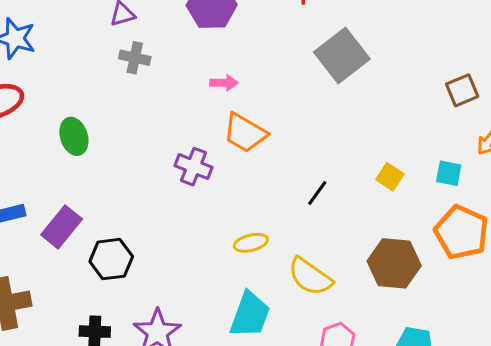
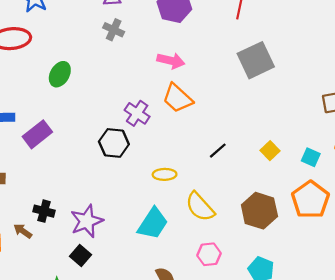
pink arrow: (224, 83) -> (171, 61), size x1.4
green ellipse: (74, 136) -> (60, 74), turned 35
black hexagon: (111, 259) -> (114, 143), moved

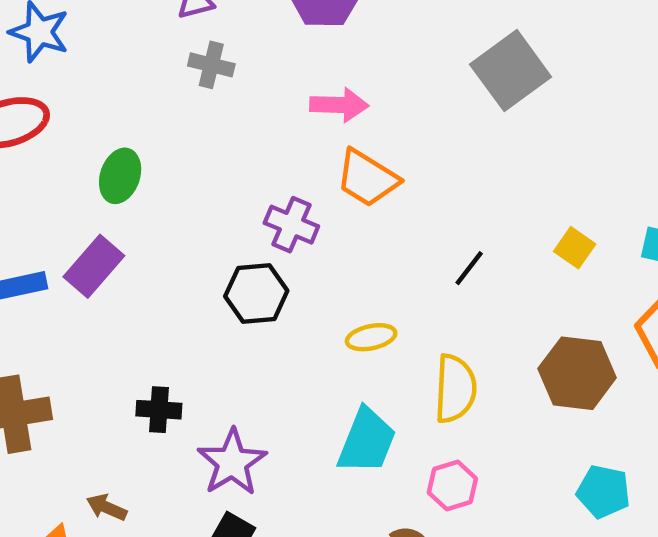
purple rectangle: (37, 134) -> (94, 266), moved
yellow semicircle: (200, 207) -> (455, 389), turned -124
black cross: (44, 211) -> (159, 410), moved
pink hexagon: (209, 254) -> (452, 486), moved

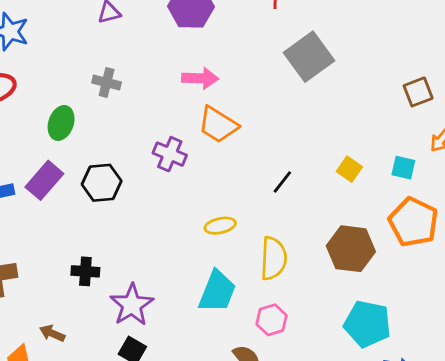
gray cross: (211, 65) -> (107, 82), moved
black hexagon: (256, 294) -> (102, 183), moved
cyan pentagon: (603, 492) -> (367, 324), size x1.4

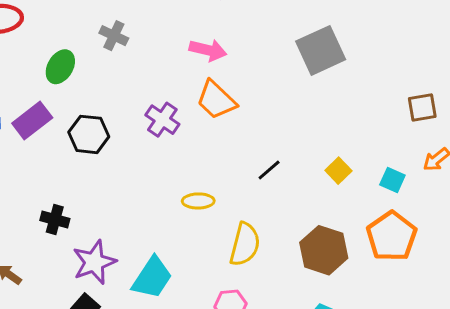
cyan trapezoid: (217, 291) -> (152, 278), moved

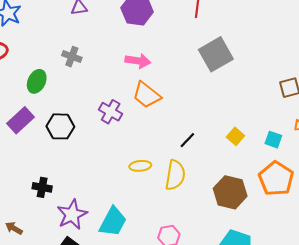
yellow semicircle: (245, 244) -> (175, 175), moved

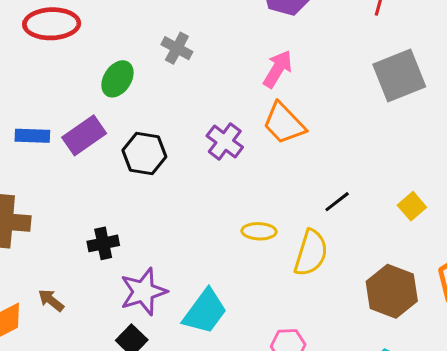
pink arrow: (138, 61) -> (278, 69), turned -75
black cross: (42, 187) -> (103, 243), turned -30

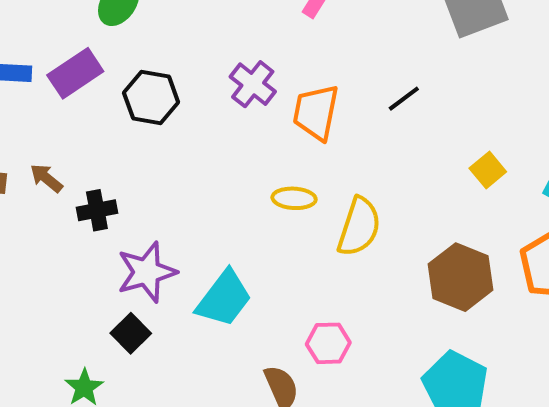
orange trapezoid: (284, 123) -> (316, 112), moved, turned 54
black line: (337, 202) -> (404, 99), moved
brown arrow: (51, 300) -> (46, 178), moved

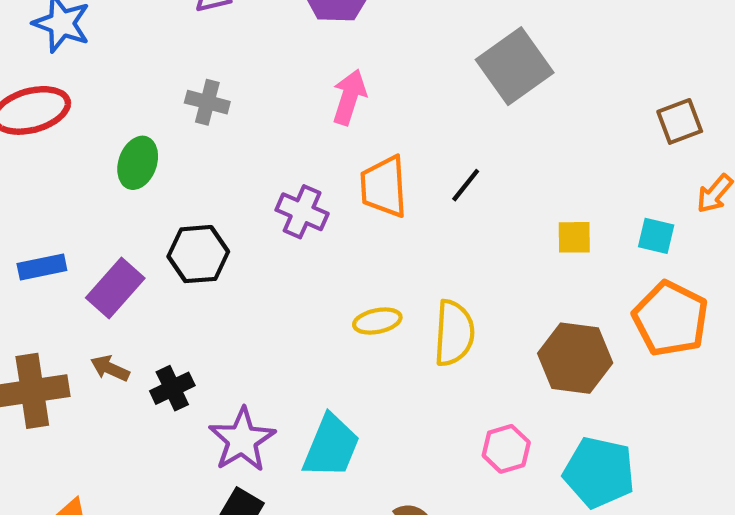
purple rectangle: (75, 73) -> (115, 288), moved
orange trapezoid: (316, 112) -> (384, 187), moved
yellow square: (488, 170) -> (574, 237), turned -36
pink hexagon: (328, 343) -> (506, 449), moved

